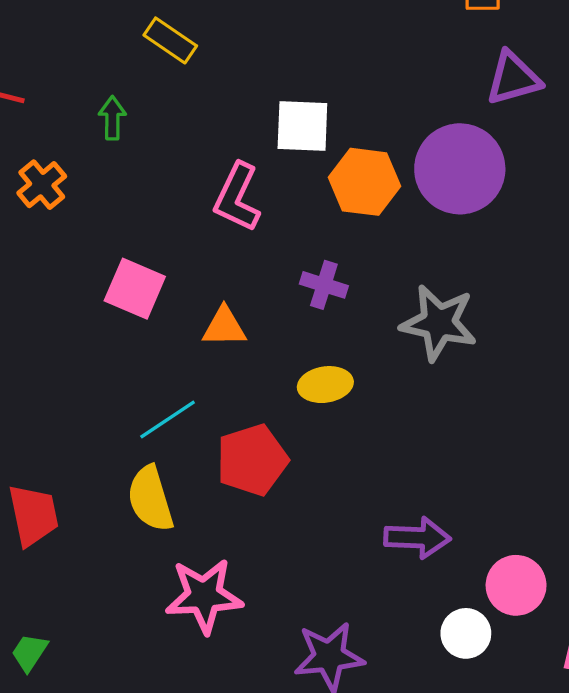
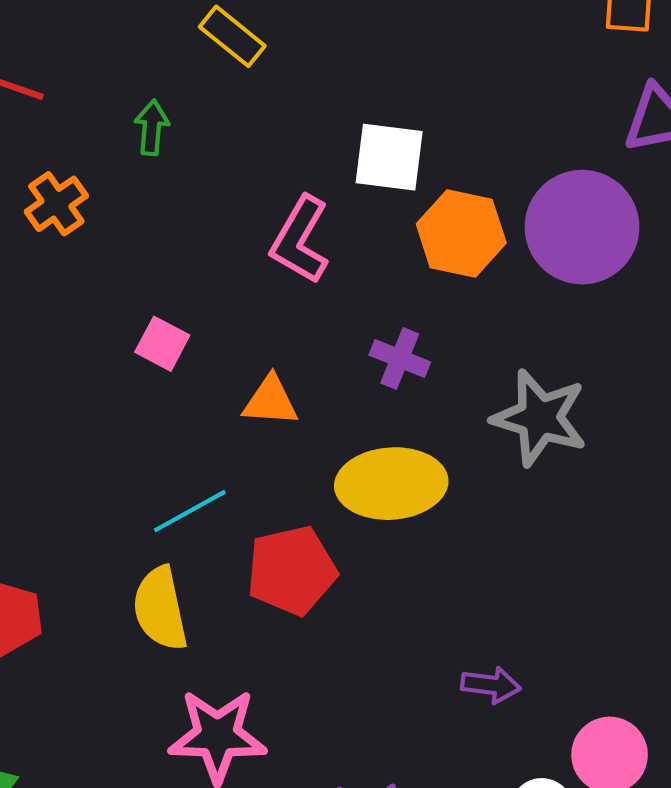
pink square: (135, 289) -> (162, 344), size x0.7
yellow ellipse: (325, 385) -> (391, 484), size x1.6
purple arrow: (417, 538) -> (491, 685), size x0.7

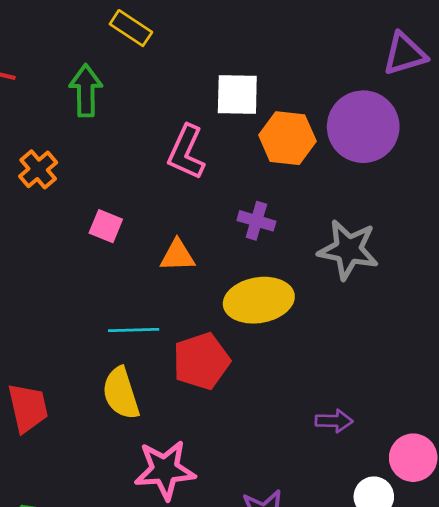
green arrow: (152, 127) -> (86, 90), size x1.5
orange cross: (56, 204) -> (38, 169), moved
cyan line: (190, 511) -> (134, 330), turned 33

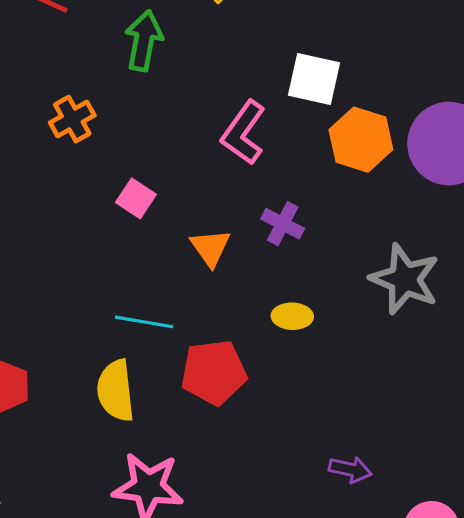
purple cross: (256, 221) -> (283, 224), moved
orange triangle: (178, 256) -> (210, 248), turned 45
yellow ellipse: (259, 300) -> (292, 316), size x0.5

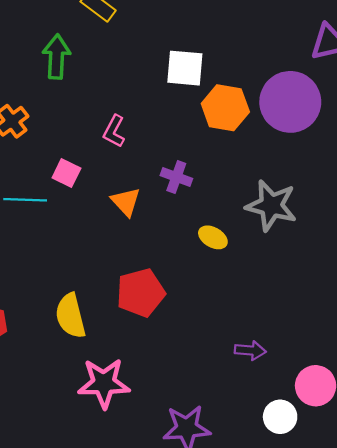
pink L-shape: (243, 133) -> (114, 131), moved, size x0.7
yellow ellipse: (292, 316) -> (213, 237), moved, turned 36
cyan line: (144, 322) -> (25, 200), moved

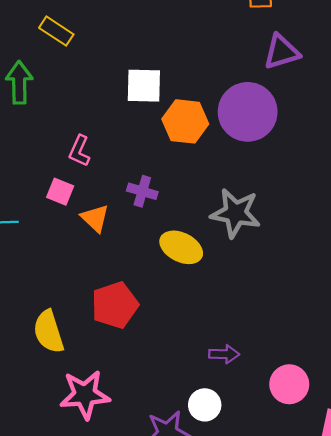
pink square: (66, 173) -> (60, 192), moved
yellow ellipse: (213, 237) -> (181, 247), size x1.5
white circle: (280, 417) -> (205, 405), moved

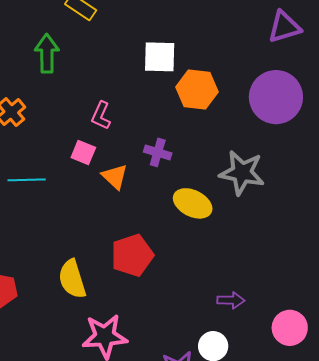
purple circle: (248, 112) -> (276, 97), moved

